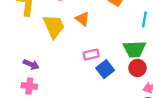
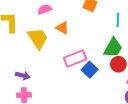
green trapezoid: (134, 49) -> (113, 48), turned -50
pink rectangle: (91, 55) -> (75, 59), size x1.5

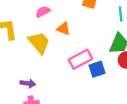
blue square: (90, 70) -> (97, 69), turned 35

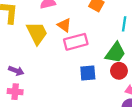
pink rectangle: (80, 59) -> (76, 42), moved

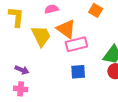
orange triangle: (64, 25) -> (66, 29), size x1.5
blue square: (88, 73) -> (78, 72), moved

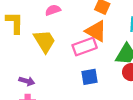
orange triangle: (66, 29) -> (96, 31), moved

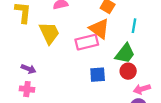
blue square: (90, 77) -> (98, 75), moved

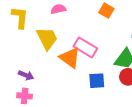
orange triangle: (99, 29) -> (70, 58), moved
pink rectangle: (87, 42) -> (85, 47), turned 45

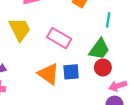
orange triangle: (70, 58) -> (48, 74), moved

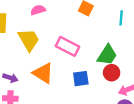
cyan line: (108, 20) -> (121, 18), moved
orange triangle: (48, 74) -> (43, 73), moved

